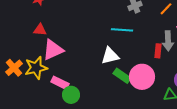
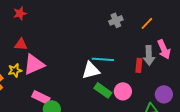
cyan line: (122, 30) -> (103, 59), moved
yellow star: (36, 68) -> (15, 70), moved, size x0.6
pink circle: (142, 77) -> (123, 91), size x0.7

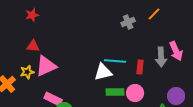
orange line: (147, 23) -> (154, 14), moved
red rectangle: (139, 65) -> (140, 67), moved
green rectangle: (103, 90) -> (115, 92), turned -36

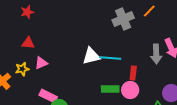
gray cross: (128, 22) -> (123, 19), size x1.5
pink triangle: (46, 66) -> (41, 63), size x0.6
red rectangle: (140, 67) -> (133, 73), moved
white triangle: (103, 72) -> (91, 56), moved

